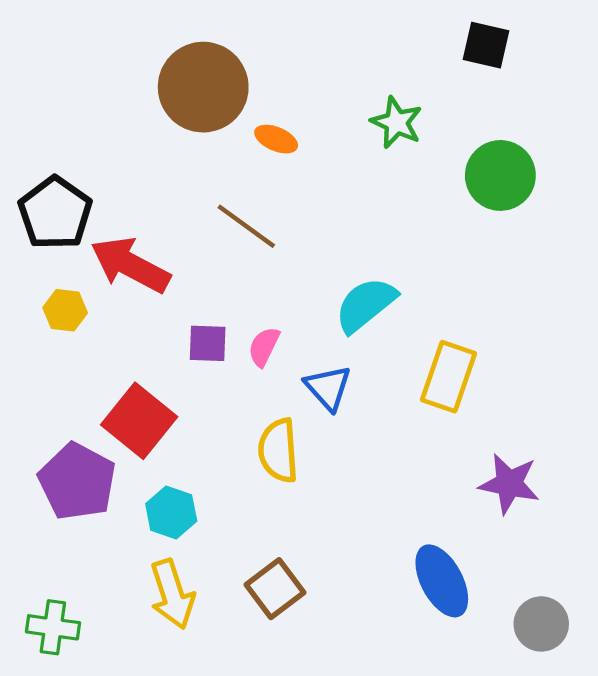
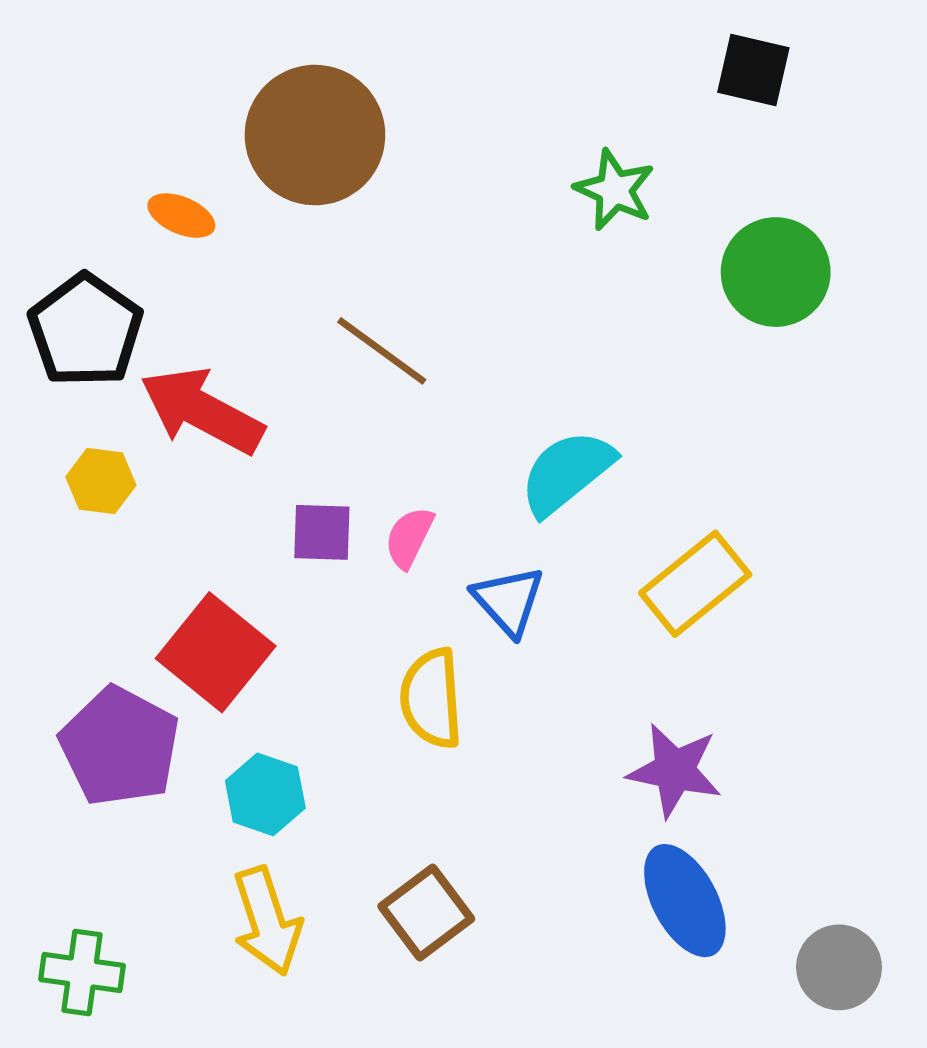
orange ellipse: (276, 139) -> (181, 216), moved
yellow rectangle: (448, 377) -> (695, 584), turned 32
purple star: (509, 484) -> (675, 770), moved

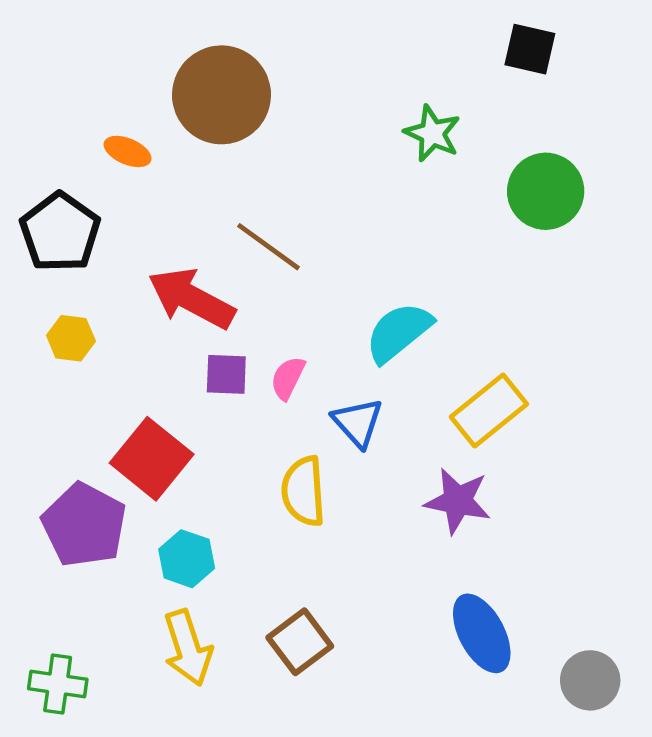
red arrow: (202, 411) -> (191, 298), moved
purple star: (675, 770) -> (458, 501), moved

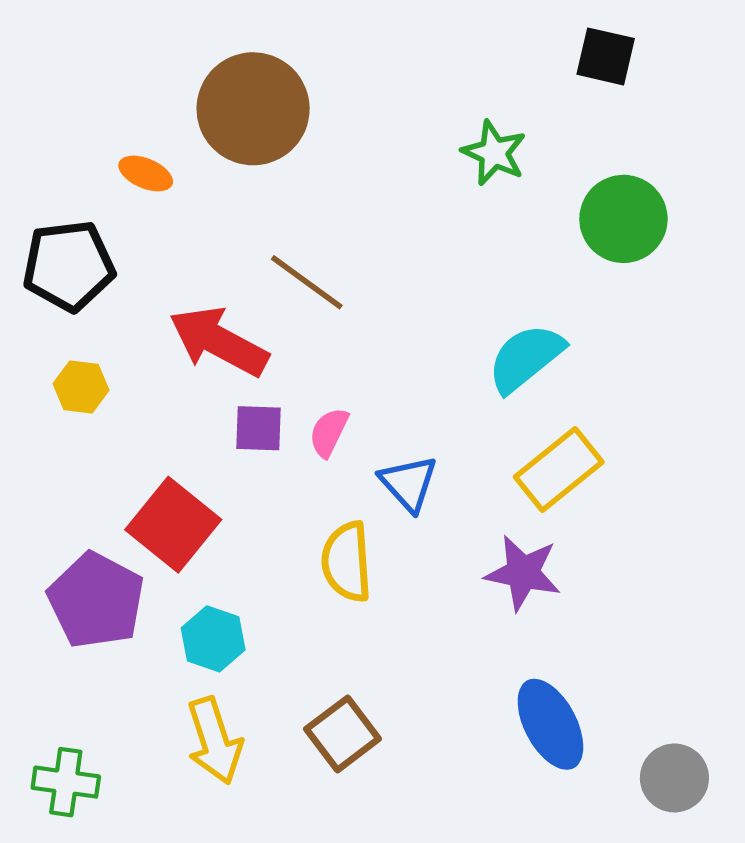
black pentagon: (60, 232) -> (69, 266), turned 30
cyan semicircle: (399, 332) -> (526, 358), moved

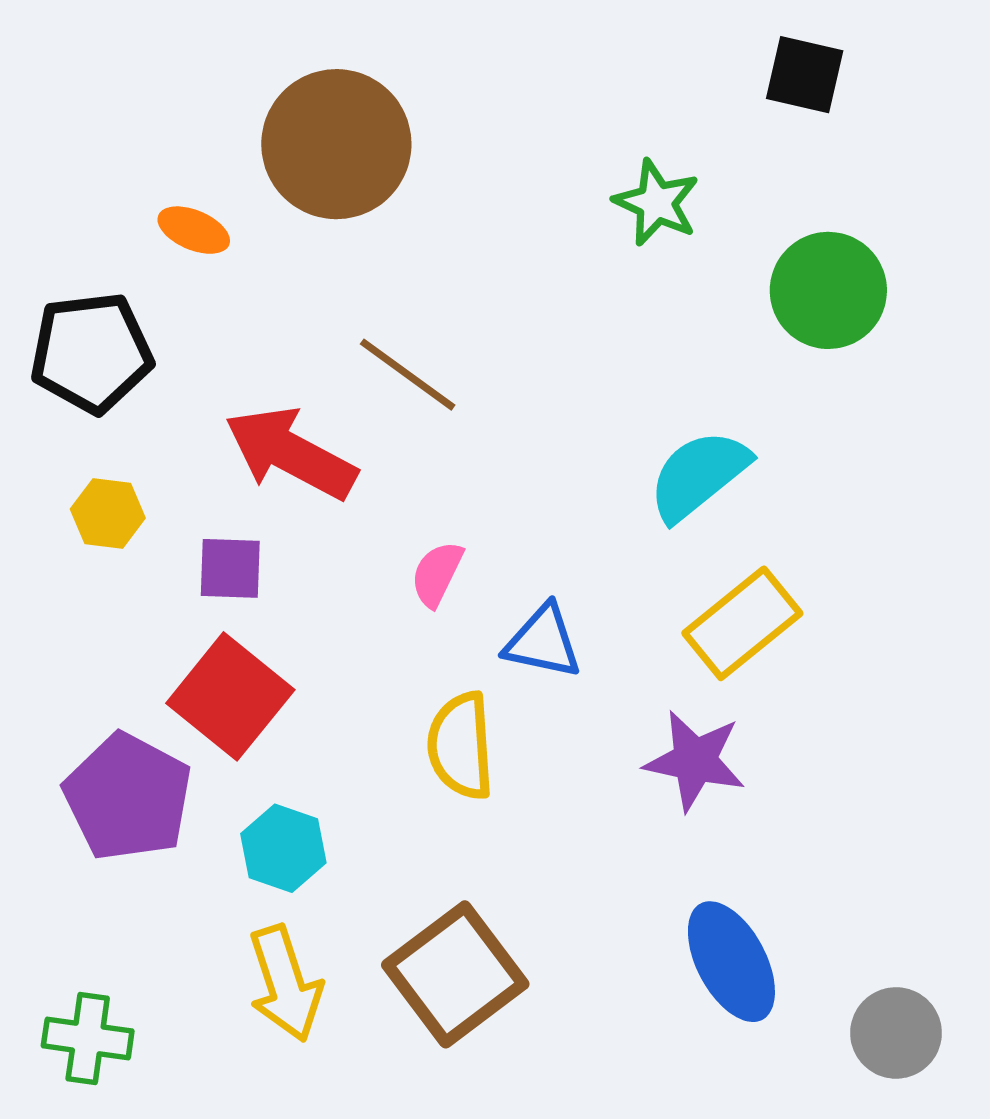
purple square: (259, 428) -> (230, 568), moved
blue triangle: (409, 483) -> (543, 642), turned -36
brown square: (343, 734) -> (455, 974), size x1.4

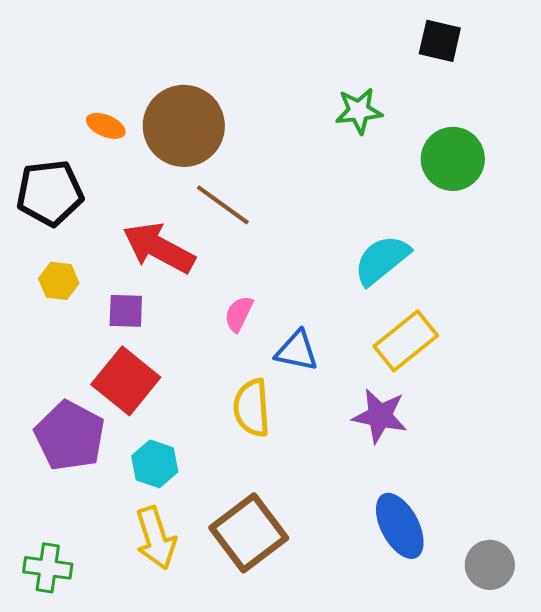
brown circle: (336, 144) -> (184, 126), moved
green star: (656, 203) -> (359, 111), turned -30

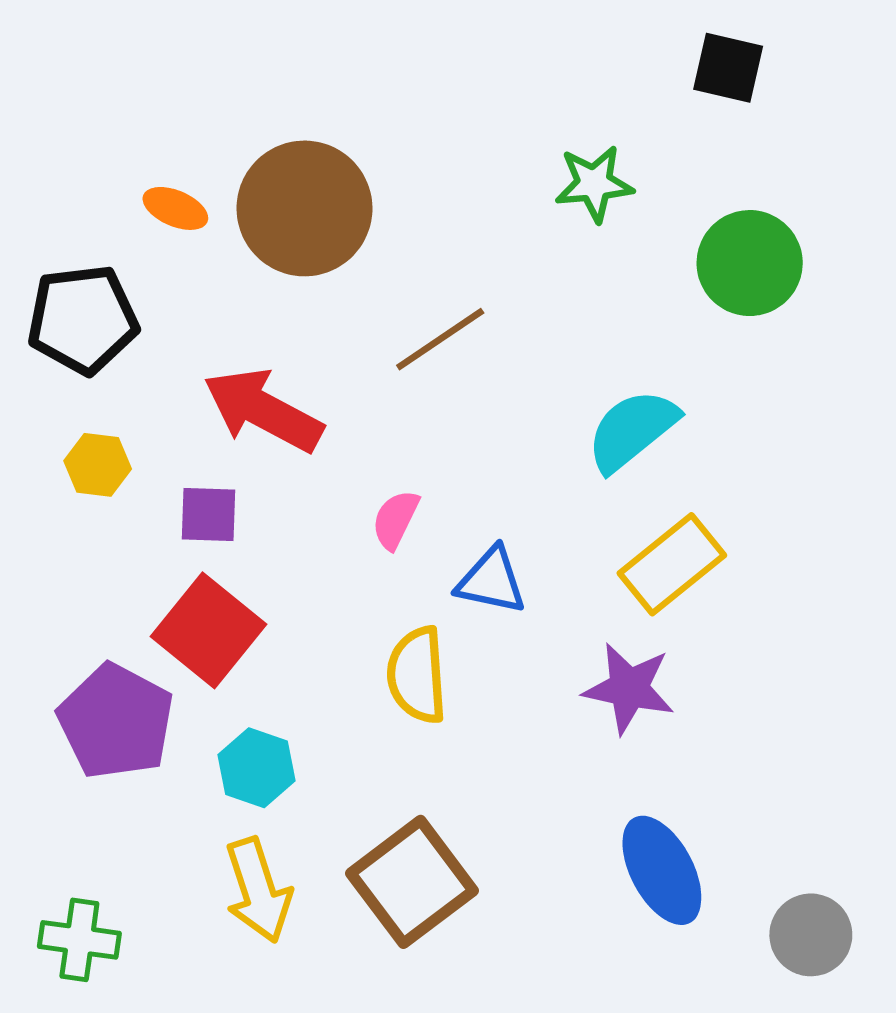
brown line: (223, 205) -> (440, 339), moved, turned -70

